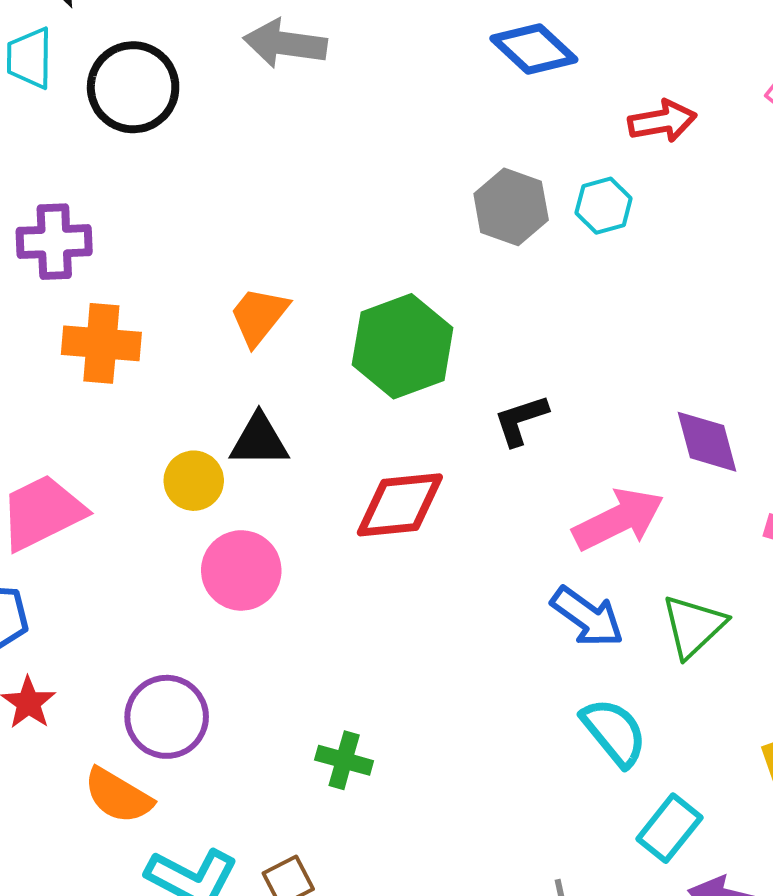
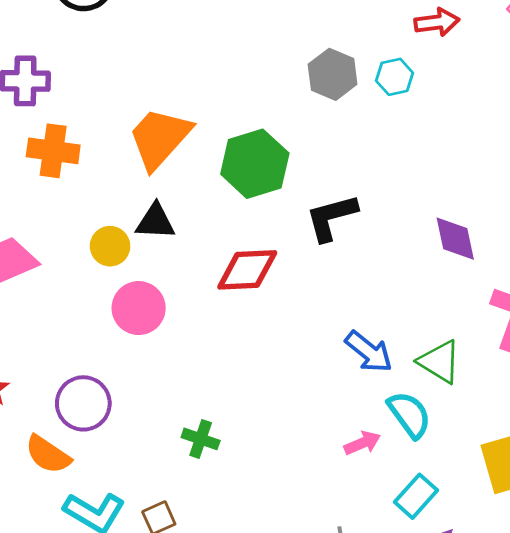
orange trapezoid: (259, 316) -> (160, 138), size x1.6
black L-shape: (521, 420) -> (331, 217), size x1.4
pink arrow: (618, 519) -> (362, 443), moved, size x0.6
green triangle: (693, 626) -> (440, 362), turned -48
cyan semicircle: (614, 732) -> (409, 415), moved

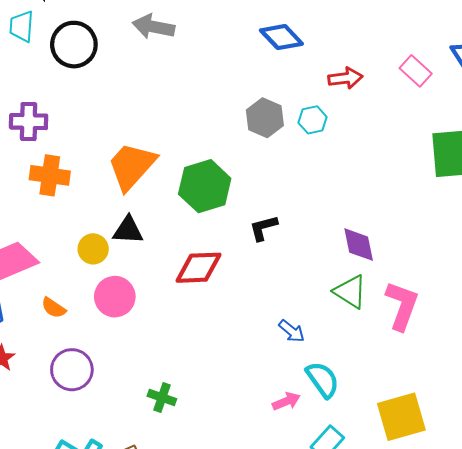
black L-shape: (331, 217) -> (263, 228), size x0.7
blue arrow: (369, 352) -> (292, 331), size x0.7
green triangle: (440, 362) -> (350, 292), moved
orange semicircle: (48, 454) -> (54, 308), moved, size x0.7

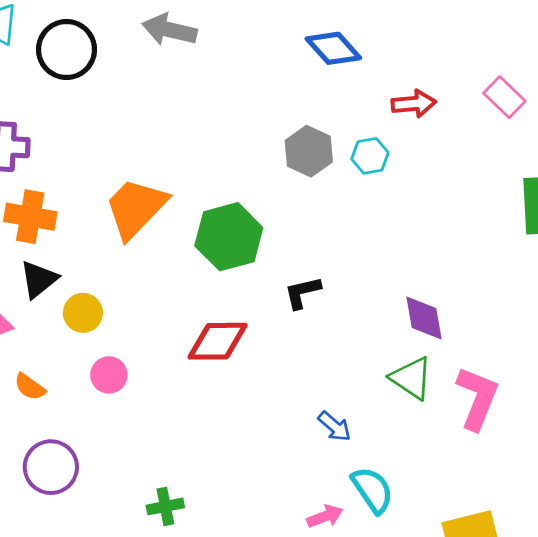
black triangle: (128, 230) -> (39, 279), moved, turned -44
pink circle: (115, 297) -> (109, 375), size x0.7
green cross: (162, 397) -> (165, 506), turned -32

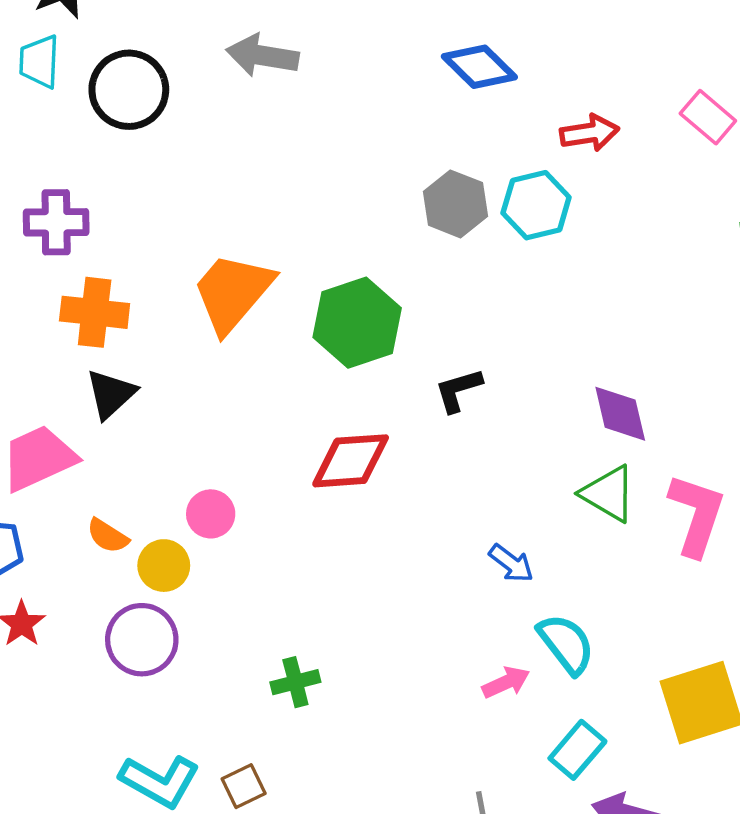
cyan hexagon: (370, 156) -> (536, 205), size x1.4
yellow circle: (83, 313) -> (164, 566), moved

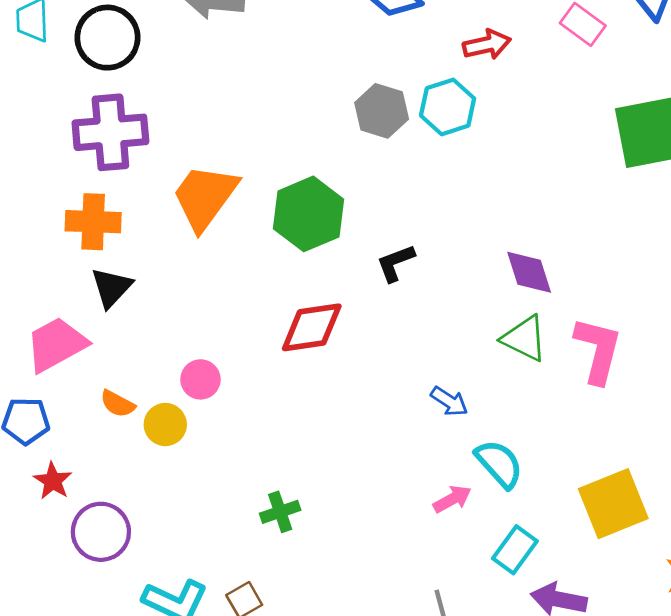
purple cross: (56, 222) -> (110, 132), moved, size x1.4
purple circle: (142, 640) -> (101, 532), moved

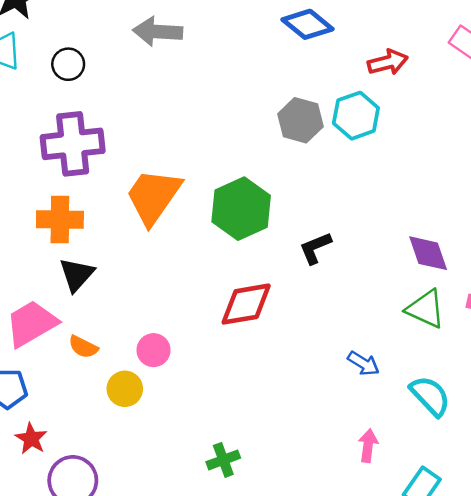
black circle: (107, 38) -> (68, 64), size x0.6
orange semicircle: (118, 404) -> (83, 347), moved
cyan semicircle: (499, 464) -> (430, 396), moved
pink arrow: (452, 499) -> (368, 446), turned -52

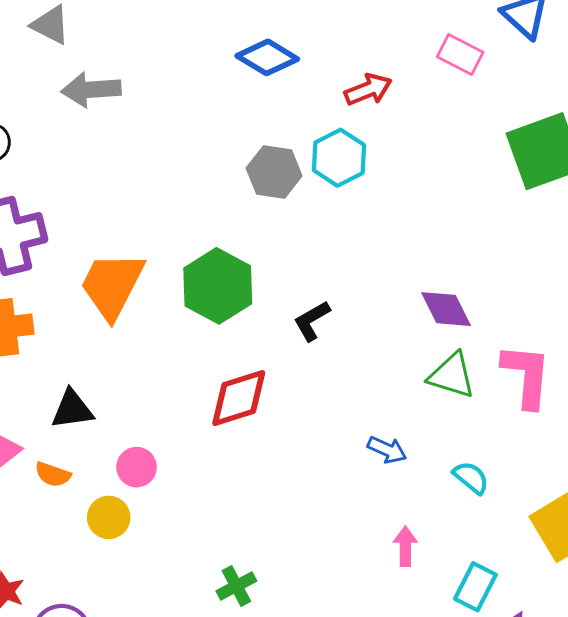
black triangle: (77, 275) -> (72, 409), moved, turned 48
cyan semicircle: (430, 396) -> (471, 478), size x0.7

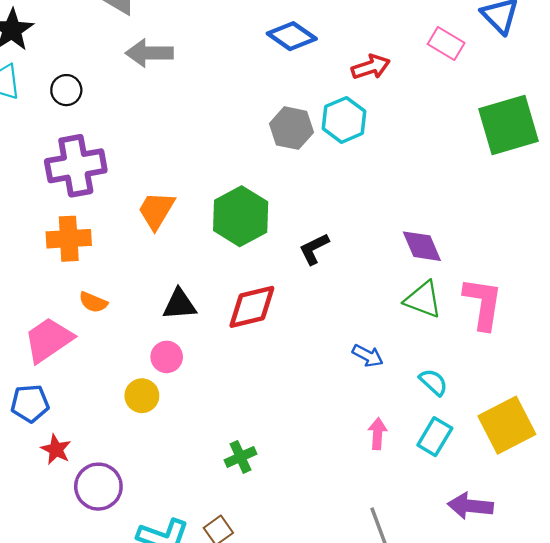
orange trapezoid: (112, 285) -> (156, 210), size x0.7
black triangle: (72, 409) -> (179, 304), moved
orange semicircle: (53, 474) -> (93, 302), moved
cyan rectangle: (475, 587) -> (435, 437), moved

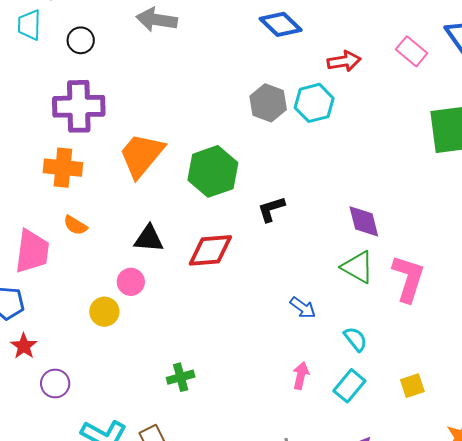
orange trapezoid: (156, 210) -> (142, 155), size x1.4
pink trapezoid: (48, 340) -> (32, 251), turned 123
yellow square: (507, 425) -> (412, 386), size x0.5
purple circle: (98, 487) -> (55, 383), size x0.7

